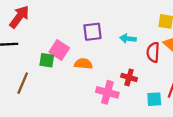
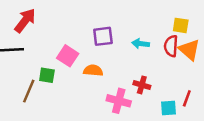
red semicircle: (153, 52) -> (171, 46), moved
green square: (47, 60) -> (47, 75), moved

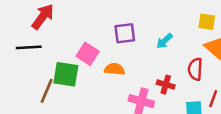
cyan arrow: (141, 44) -> (164, 41), turned -49
red semicircle: (171, 46) -> (195, 69), moved
green square: (47, 75) -> (66, 74), size x1.5

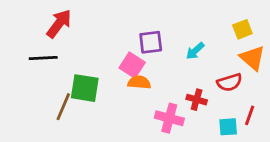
yellow square: (207, 22) -> (242, 29), turned -30
pink square: (88, 54) -> (132, 65), moved
red semicircle: (195, 69) -> (230, 82), turned -110

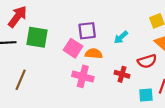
orange semicircle: (139, 82) -> (94, 54), moved
green square: (85, 88) -> (37, 37), moved
pink cross: (169, 118) -> (83, 76), moved

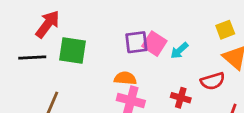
pink square: (73, 48) -> (154, 44), moved
orange semicircle: (94, 54) -> (125, 78), moved

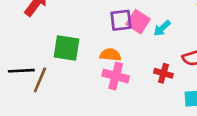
green square: (73, 51) -> (66, 48), moved
black line: (32, 57) -> (21, 71), moved

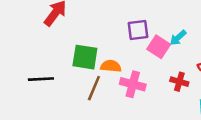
pink square: (138, 22) -> (159, 47), moved
orange semicircle: (110, 55) -> (111, 66), moved
brown line: (40, 80) -> (94, 88), moved

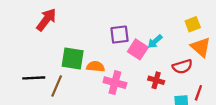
brown line: (94, 88) -> (57, 86), moved

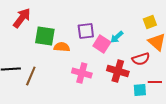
green square: (73, 59) -> (45, 36), moved
orange semicircle: (96, 67) -> (62, 47), moved
red cross: (156, 80) -> (118, 71), size x1.5
red line: (198, 93) -> (155, 82), turned 72

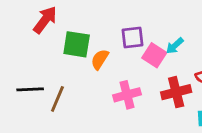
orange semicircle: (62, 47) -> (100, 59), turned -63
red cross: (118, 71) -> (176, 92), turned -30
pink cross: (82, 73) -> (127, 95), turned -30

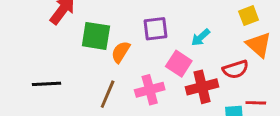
pink square: (154, 55) -> (179, 64), moved
brown line: (57, 99) -> (108, 94), moved

